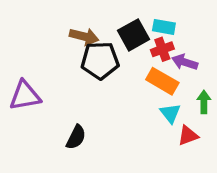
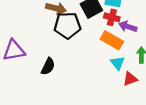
red cross: (162, 49) -> (112, 17), turned 35
black semicircle: (76, 137) -> (48, 66), moved

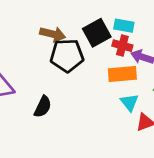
orange rectangle: (112, 40) -> (122, 74), turned -35

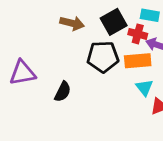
cyan rectangle: (124, 26) -> (150, 15), moved
black pentagon: (67, 55) -> (103, 57), moved

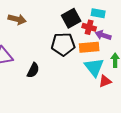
brown arrow: (72, 23) -> (17, 19), moved
cyan triangle: (144, 88) -> (94, 67), size x1.5

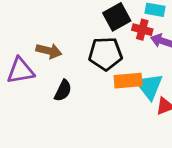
brown arrow: (17, 19) -> (49, 51), moved
orange rectangle: (89, 47) -> (128, 81), moved

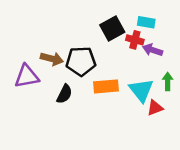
black pentagon: (105, 54) -> (81, 61), moved
orange rectangle: (128, 81) -> (106, 86), moved

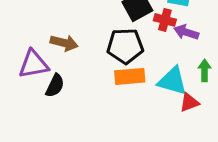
black pentagon: (81, 61) -> (125, 46), moved
cyan triangle: (141, 90) -> (172, 81), turned -36
black semicircle: (64, 94) -> (55, 86), moved

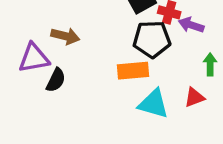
black pentagon: (125, 46) -> (152, 39), moved
cyan triangle: (172, 81) -> (153, 104), moved

